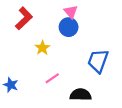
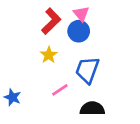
red L-shape: (24, 18) -> (51, 21), moved
blue trapezoid: (98, 61) -> (87, 70), moved

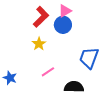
pink triangle: (81, 14) -> (65, 11), turned 40
blue trapezoid: (87, 70) -> (89, 58), moved

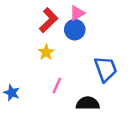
blue trapezoid: (89, 58) -> (106, 69), turned 140
pink line: (48, 72) -> (57, 86), turned -32

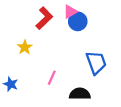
blue circle: (75, 30) -> (78, 21), moved
yellow star: (46, 52) -> (25, 47), moved

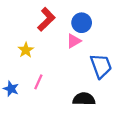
pink triangle: (70, 12) -> (74, 41), moved
pink line: (52, 78) -> (38, 82), moved

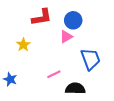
red L-shape: (46, 19) -> (42, 17), turned 35
pink line: (38, 82) -> (54, 74), moved, turned 40

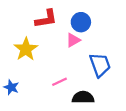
yellow star: (23, 45) -> (26, 49), size x1.5

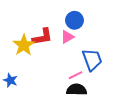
red L-shape: (46, 19) -> (42, 37), moved
pink line: (60, 82) -> (76, 75), moved

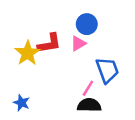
pink line: (76, 75) -> (88, 88), turned -32
blue star: (10, 80) -> (21, 103), moved

